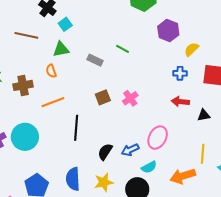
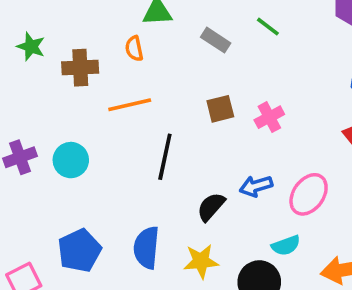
cyan circle: (25, 137) -> (71, 160), size x0.7
blue arrow: (130, 150) -> (256, 186), moved

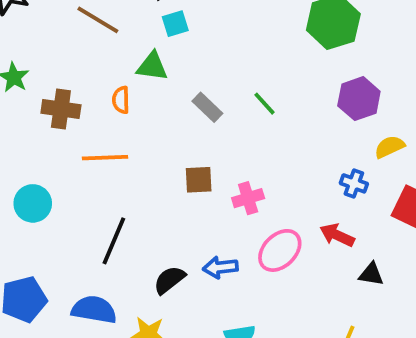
black line: (165, 157) -> (114, 241), moved
pink ellipse: (309, 194) -> (280, 250), moved
blue semicircle: (146, 248) -> (94, 310), turned 84

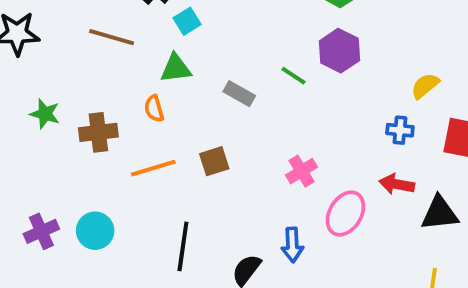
purple hexagon: (359, 99) -> (339, 51), moved
brown square: (199, 180) -> (214, 161), moved
blue arrow: (220, 267) -> (292, 245), turned -72
black triangle: (371, 274) -> (440, 213), size x1.5

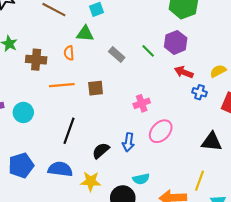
red arrow: (397, 184) -> (184, 72), moved

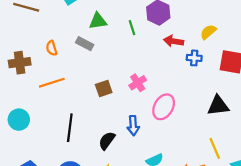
green triangle: (85, 34) -> (98, 21), moved
green line: (148, 51) -> (132, 28), turned 40
gray rectangle: (117, 54) -> (85, 44), moved
brown square: (96, 88) -> (104, 88), moved
yellow line: (199, 181) -> (215, 148), turned -30

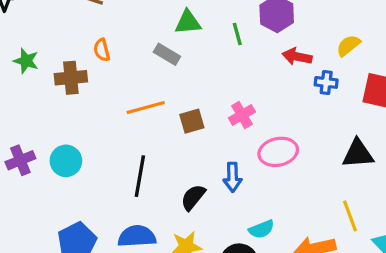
orange semicircle: (52, 48) -> (102, 50), moved
orange line: (52, 83) -> (146, 108), moved
pink ellipse: (164, 107) -> (278, 152), turned 45

